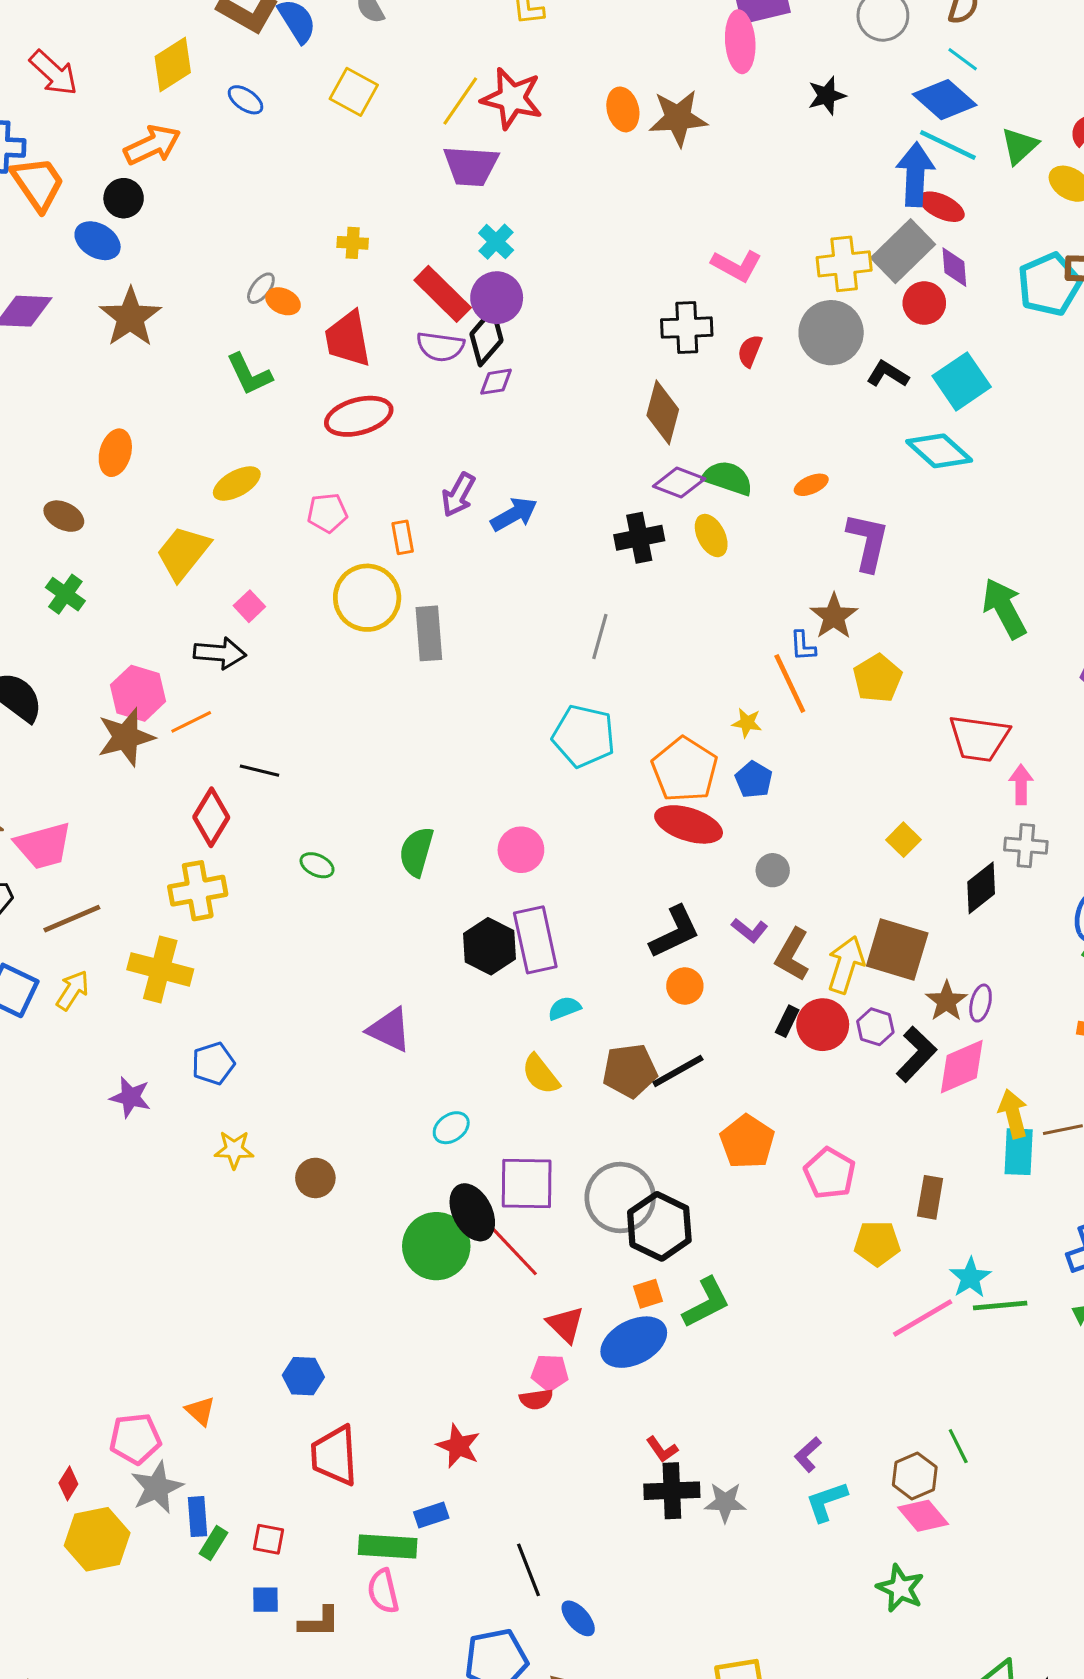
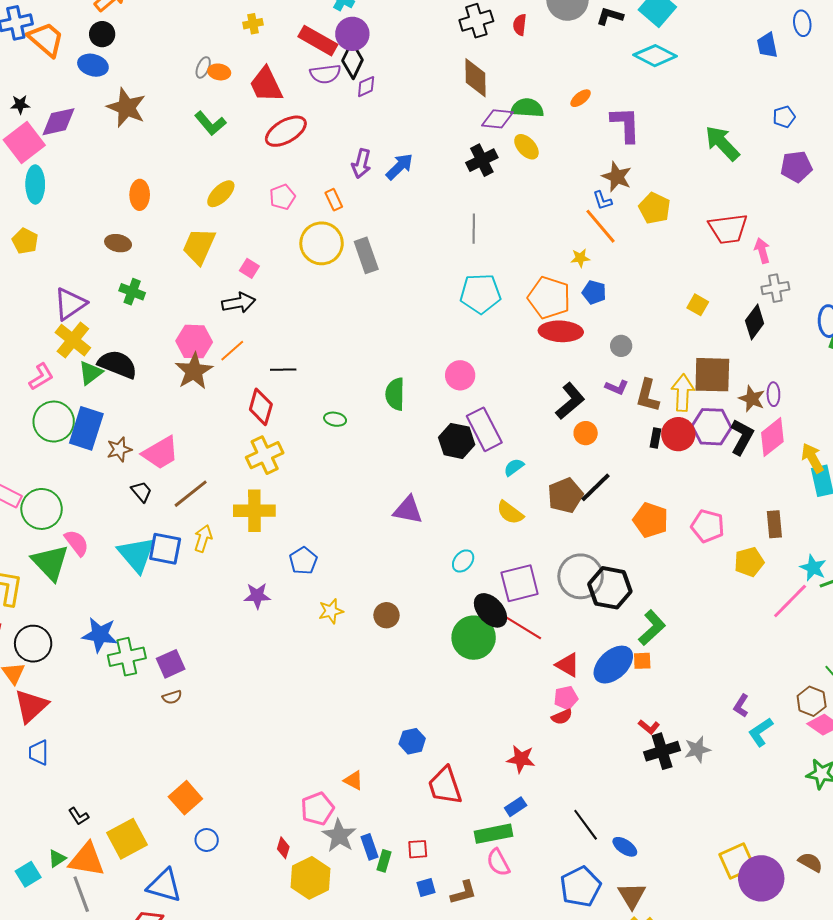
purple hexagon: (875, 1027) -> (712, 427), size x1.6
orange square: (648, 1294) -> (642, 661), moved, turned 30

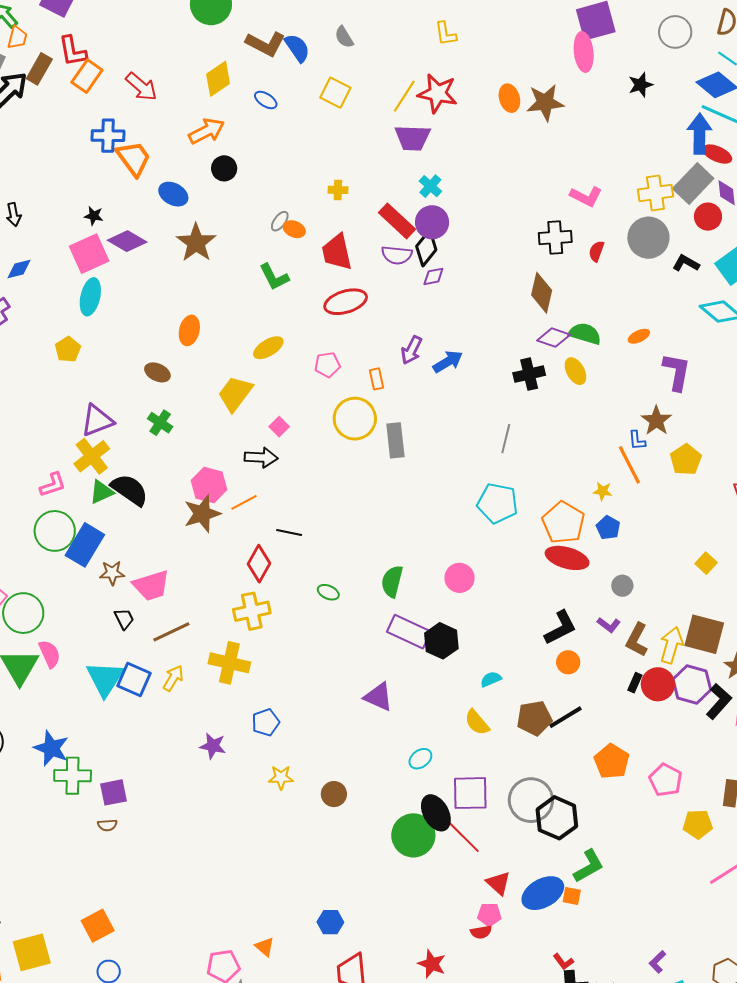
black circle: (102, 34) -> (224, 168), moved
purple diamond: (58, 122) -> (127, 241), turned 30
purple rectangle: (484, 429) -> (409, 632), moved, turned -51

